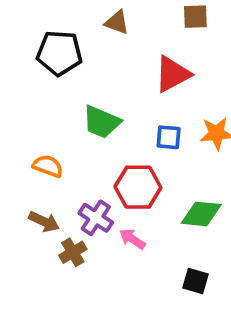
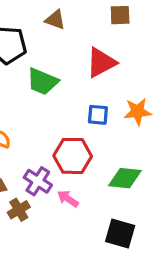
green trapezoid: (102, 122) -> (43, 82), moved
black square: (195, 281) -> (120, 233), size x1.4

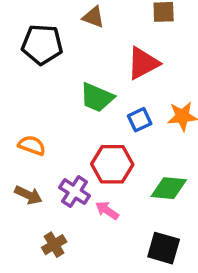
green trapezoid: (43, 82) -> (97, 97), moved
blue square: (98, 115) -> (140, 120), turned -30
brown cross: (19, 210) -> (54, 245), moved

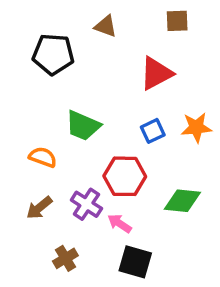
green trapezoid: (97, 97) -> (83, 126), moved
brown arrow: (28, 195) -> (39, 208), turned 116
black square: (164, 248) -> (135, 262), moved

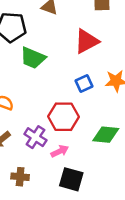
green trapezoid: (83, 126) -> (33, 58), moved
pink arrow: (120, 223) -> (60, 151), turned 120
brown cross: (65, 258) -> (20, 177), turned 36

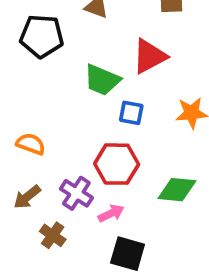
green trapezoid: (33, 58) -> (102, 80), moved
blue square: (84, 83) -> (131, 113), moved, turned 36
brown cross: (20, 177) -> (53, 235), moved, turned 30

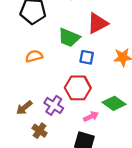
orange semicircle: (31, 144) -> (34, 56), moved, turned -35
green diamond: (177, 190) -> (114, 103), turned 30
pink arrow: (111, 213) -> (91, 116), moved

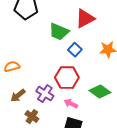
orange semicircle: (34, 56) -> (12, 67), moved
blue square: (87, 57) -> (75, 50), turned 32
pink arrow: (91, 116) -> (71, 104), moved, turned -128

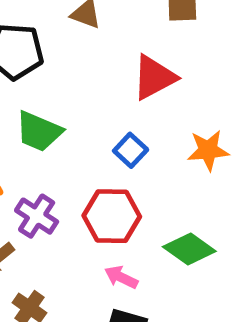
green trapezoid: (59, 32) -> (39, 131), moved
purple cross: (45, 94) -> (37, 216), moved

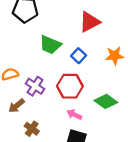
green trapezoid: (39, 131) -> (50, 45), moved

